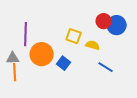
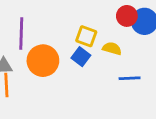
blue square: (64, 63) -> (81, 57), moved
blue line: (106, 67) -> (130, 78), turned -35

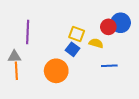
red circle: (127, 16) -> (108, 27), moved
orange circle: (43, 61) -> (56, 71), moved

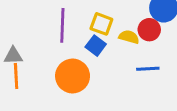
red circle: (108, 27) -> (149, 30), moved
purple line: (28, 32) -> (62, 25), moved

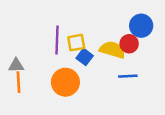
yellow square: (101, 24) -> (76, 43), moved, turned -30
yellow semicircle: (129, 37) -> (112, 50), size x1.5

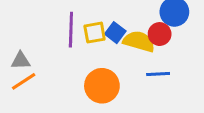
blue square: (85, 57) -> (115, 33), moved
orange line: (19, 82) -> (24, 81), turned 60
orange circle: (65, 82) -> (102, 86), moved

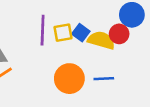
blue line: (158, 74) -> (104, 79), moved

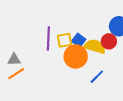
orange circle: (69, 79) -> (76, 57), moved
blue line: (104, 79) -> (97, 77), turned -42

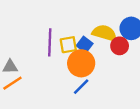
yellow semicircle: (95, 46) -> (104, 33), moved
blue line: (97, 77) -> (81, 87), moved

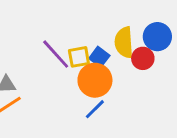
yellow semicircle: (104, 33) -> (124, 42), turned -110
purple line: (50, 42) -> (56, 54), turned -44

